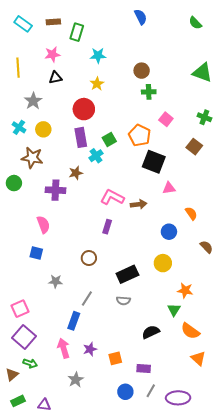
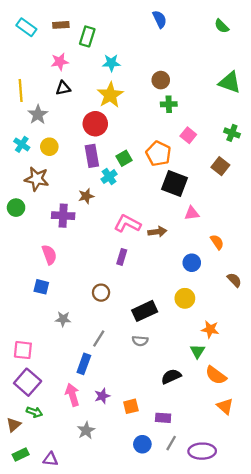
yellow line: (18, 68) -> (21, 90), moved
yellow star: (97, 84) -> (110, 95), size x1.6
pink square: (20, 309) -> (23, 350), turned 30

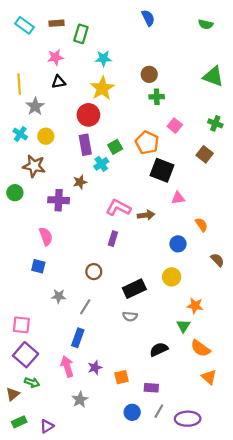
green semicircle: (222, 26) -> (206, 24), turned -32
gray line: (99, 339) -> (85, 307), moved
purple triangle: (50, 459) -> (47, 426), turned -40

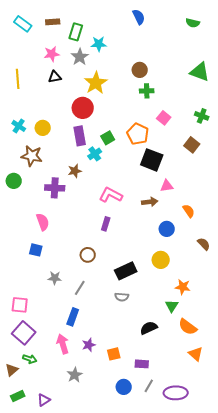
cyan star: (103, 58) -> (99, 44), moved
gray star: (35, 106) -> (80, 57), moved
brown arrow: (146, 215) -> (150, 202), moved

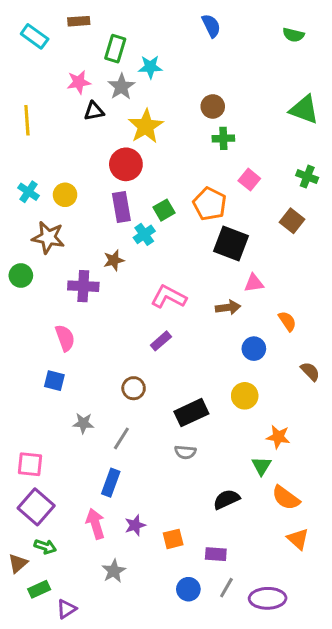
brown rectangle: (53, 22) -> (79, 21), moved
black triangle: (55, 77) -> (94, 111), moved
purple rectangle: (106, 224) -> (161, 341), turned 32
green rectangle: (18, 396) -> (39, 589), moved

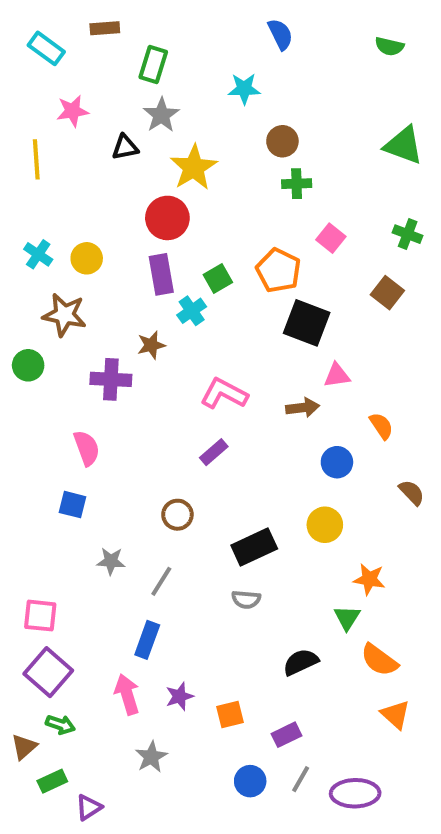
cyan star: (150, 67) -> (244, 89), moved
pink star: (79, 82) -> (73, 111), moved
purple rectangle: (216, 554) -> (286, 735), turned -30

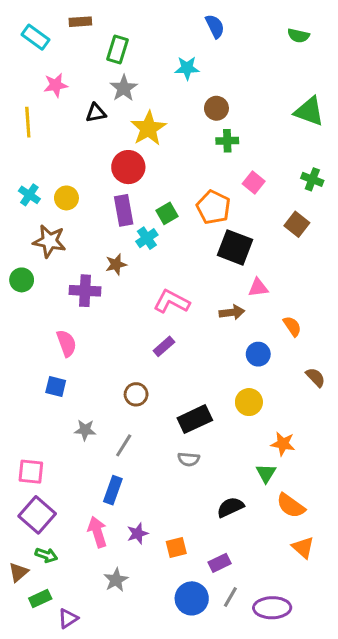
blue circle: (250, 781) -> (192, 598), size x1.4

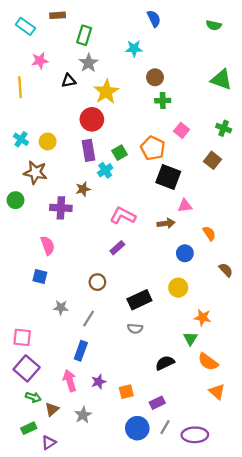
brown triangle: (19, 572) -> (52, 409), moved

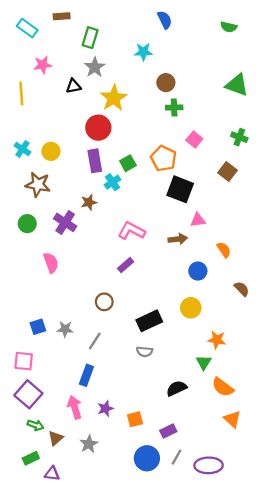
green circle: (16, 200) -> (27, 224), moved
purple cross: (61, 208) -> (65, 222), turned 30
blue square: (40, 277) -> (38, 327), moved, turned -32
purple triangle: (49, 443) -> (52, 474), turned 40

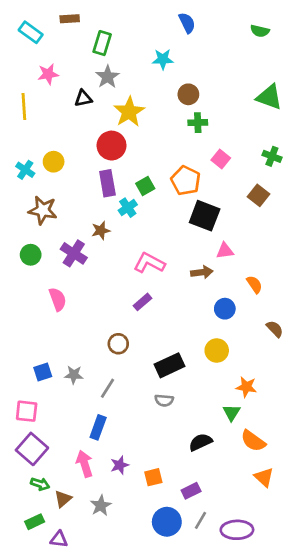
yellow circle: (51, 151) -> (54, 162), moved

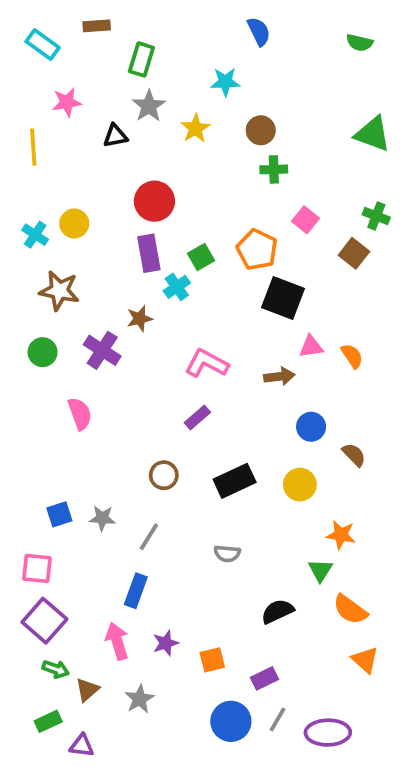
yellow star: (129, 112) -> (195, 128), moved, size x0.7
brown square: (258, 195) -> (354, 253), moved
orange semicircle: (254, 284) -> (352, 356), moved
brown semicircle: (275, 329) -> (354, 455), moved
black rectangle: (170, 365) -> (235, 481), moved

